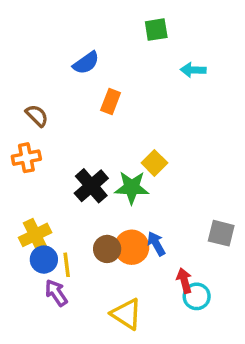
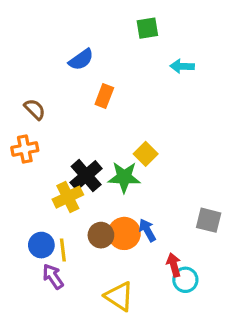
yellow cross: (35, 235) -> (68, 197), moved

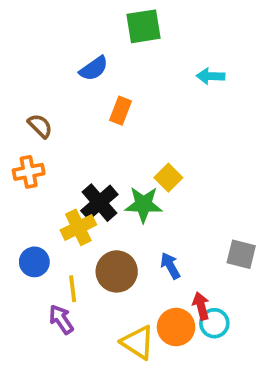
green square: (147, 28) -> (143, 26), moved, size x1.4
orange circle: (124, 233) -> (176, 327), moved
brown circle: (101, 235) -> (117, 271), size x1.4
blue circle: (41, 245) -> (34, 262), moved

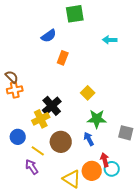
brown semicircle: (40, 126) -> (12, 77), moved
green star: (143, 204) -> (97, 119), moved
yellow line: (73, 289) -> (38, 151), turned -48

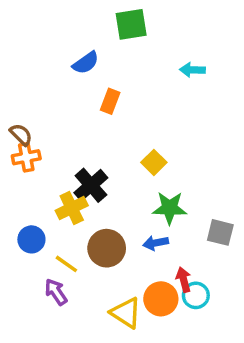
blue arrow: (89, 139) -> (156, 243), turned -72

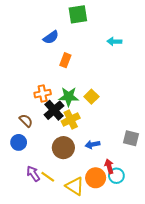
brown semicircle: (21, 135) -> (26, 121), moved
orange cross: (26, 157) -> (43, 94), moved
yellow cross: (72, 208) -> (71, 120), moved
green star: (170, 208) -> (69, 97), moved
yellow line: (66, 264) -> (48, 177), moved

